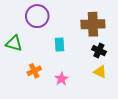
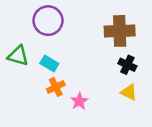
cyan rectangle: (60, 44) -> (49, 64), moved, turned -56
orange cross: (34, 71) -> (56, 87), moved

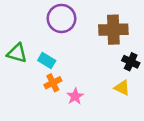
purple circle: (48, 21) -> (61, 18), moved
black cross: (127, 65) -> (131, 62), moved

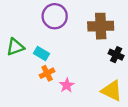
green triangle: (17, 53) -> (15, 47), turned -36
yellow triangle: (122, 88) -> (112, 91), moved, size x1.5

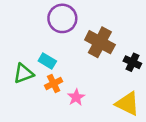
brown cross: (101, 26) -> (100, 42), moved, turned 30
green triangle: (15, 47) -> (24, 74), moved

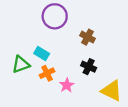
brown cross: (100, 42) -> (88, 37), size x0.6
black cross: (132, 62) -> (89, 67), moved

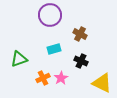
cyan rectangle: (42, 54) -> (54, 49), moved, turned -48
orange cross: (47, 73) -> (43, 78), moved

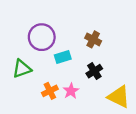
purple circle: (50, 15) -> (42, 37), moved
black cross: (81, 61) -> (94, 71), turned 32

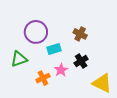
pink star: (71, 91) -> (61, 70), moved

